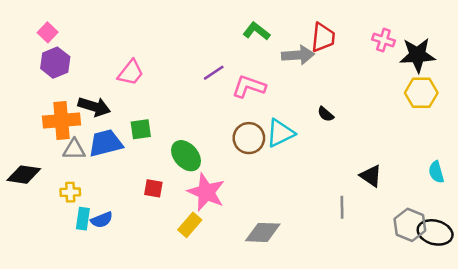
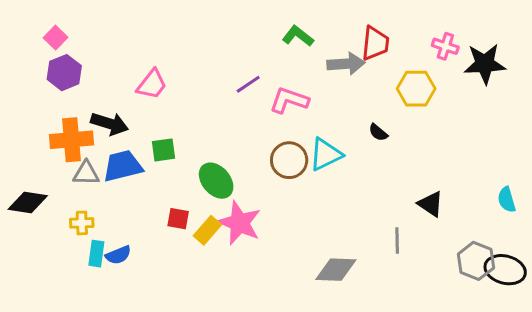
yellow hexagon: (421, 93) -> (416, 89), moved
yellow rectangle: (190, 225) -> (207, 230), moved
gray diamond: (263, 232) -> (336, 270), moved

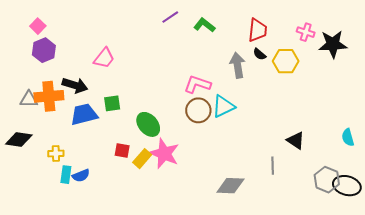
gray arrow: (346, 64) -> (237, 65), moved, turned -95
purple line: (248, 84) -> (170, 17), moved
pink L-shape: (289, 100) -> (197, 84), moved
black semicircle: (378, 132) -> (260, 54), moved
gray triangle: (86, 173) -> (29, 99), moved

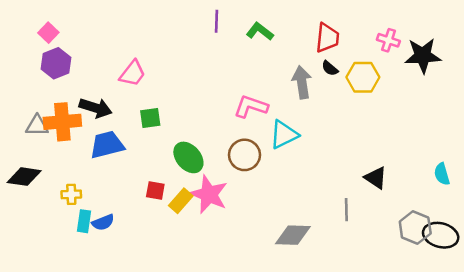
purple line: (170, 17) -> (216, 21), turned -54
green square: (112, 103) -> (150, 118), moved
brown circle: (198, 110) -> (244, 155), moved

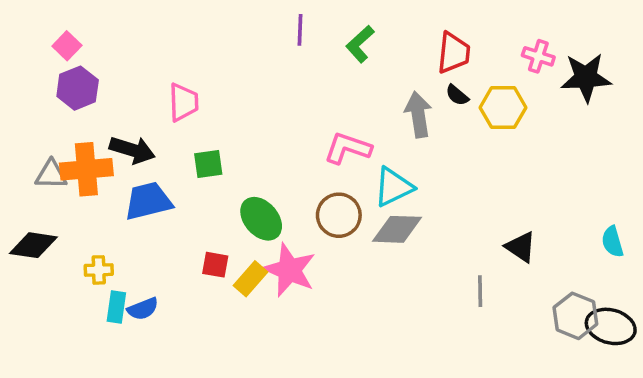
green L-shape: (260, 31) -> (360, 44), turned -80
pink trapezoid: (132, 73) -> (183, 102), turned -40
gray diamond: (293, 235) -> (397, 229), moved

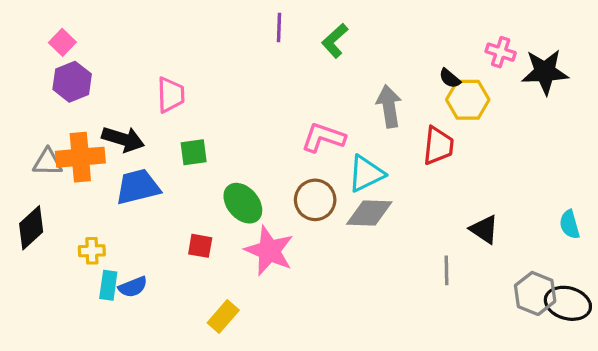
red trapezoid: (454, 53) -> (438, 146), moved
black semicircle: (457, 95) -> (450, 78), moved
black diamond: (33, 245) -> (31, 228), turned -51
yellow rectangle: (251, 279) -> (223, 316), moved

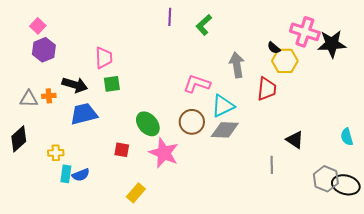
pink cross: (501, 52) -> (305, 32), size x1.6
green square: (194, 152) -> (112, 84), moved
orange cross: (80, 157) -> (49, 96), size x0.5

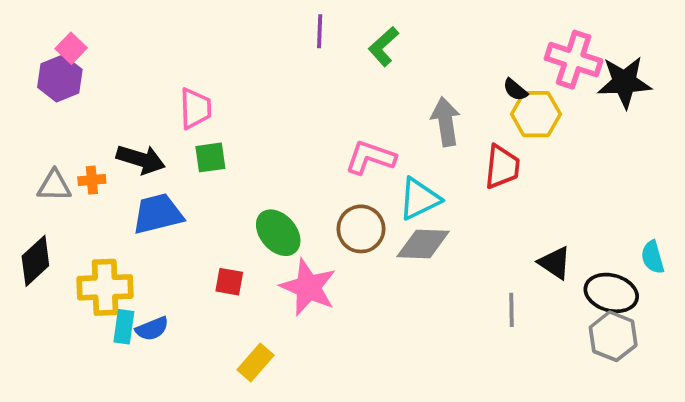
purple hexagon: (44, 50) -> (60, 78), moved
yellow cross: (56, 153) -> (105, 287), size x1.8
black ellipse: (346, 185) -> (611, 293), moved

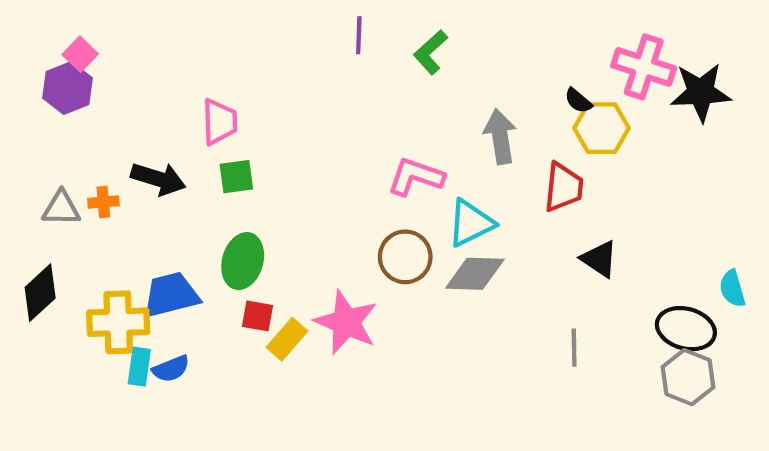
blue trapezoid: (158, 214) -> (171, 295), moved
green ellipse: (278, 233) -> (243, 261), moved, turned 57
black triangle: (555, 263) -> (599, 259), moved
yellow rectangle: (256, 363) -> (287, 339), moved

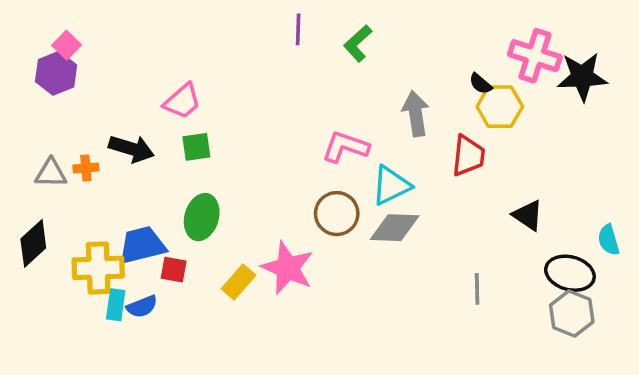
pink trapezoid: (219, 122) -> (182, 101), turned 51
black triangle: (599, 259) -> (528, 215), moved
red square: (257, 316) -> (174, 270), moved

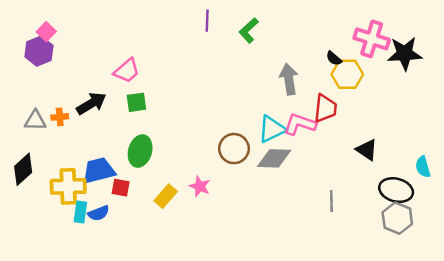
pink L-shape: (345, 147) -> (300, 124), moved
black arrow: (131, 149) -> (91, 104), turned -48
pink star: (288, 268) -> (200, 186), size x0.6

